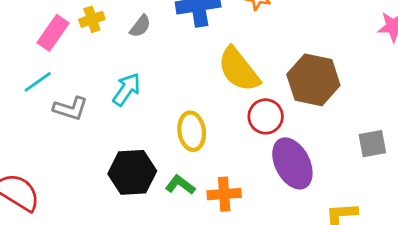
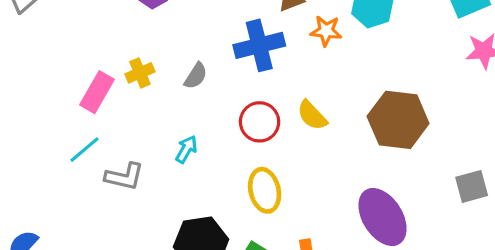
yellow semicircle: (239, 69) -> (312, 115), size x0.6
cyan arrow: (127, 89) -> (186, 149), size x0.7
red circle: (266, 116) -> (260, 122), moved

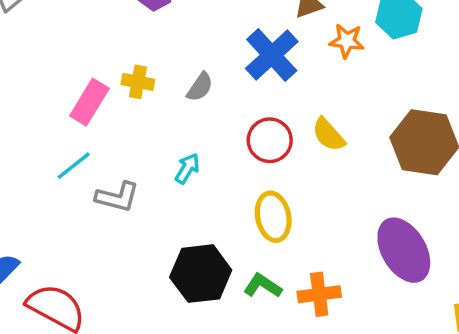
blue cross: (259, 45) -> (272, 55), turned -30
yellow cross: (140, 73) -> (138, 82), turned 32

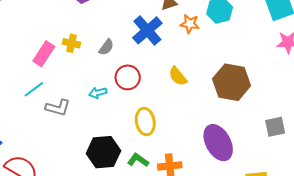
red circle: (270, 140) -> (128, 77), moved
cyan arrow: (187, 168) -> (98, 93), turned -138

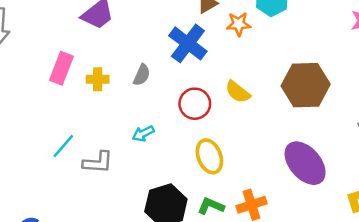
pink rectangle: (44, 54) -> (61, 68), moved
red circle: (128, 77) -> (195, 104), moved

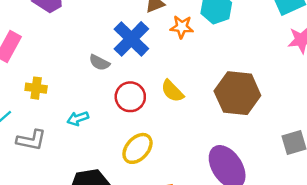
gray semicircle: (142, 75) -> (99, 63), moved, turned 85
yellow cross: (98, 79) -> (36, 88), moved
yellow ellipse: (209, 156) -> (137, 148), turned 56

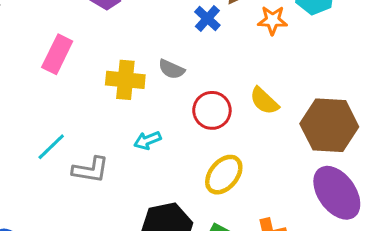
blue cross: (131, 39) -> (207, 19), moved, size x0.6
yellow cross: (36, 88) -> (125, 80), moved, size x1.4
brown hexagon: (237, 93) -> (329, 125), moved

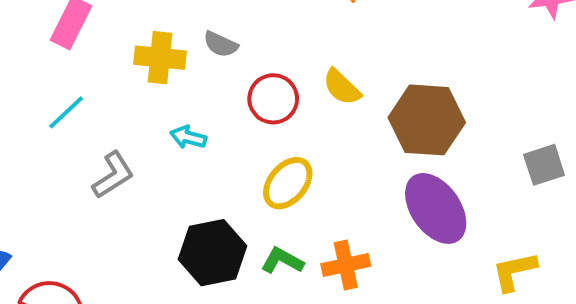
cyan arrow: (147, 140) -> (188, 137), turned 36
cyan line: (51, 147) -> (66, 112), moved
gray L-shape: (91, 170) -> (113, 175), turned -42

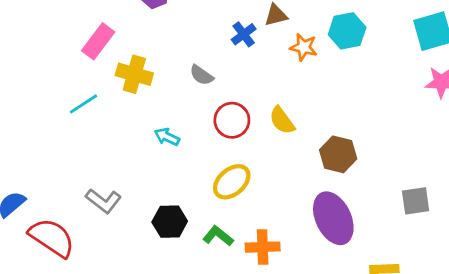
yellow cross: (160, 58) -> (134, 74), moved
brown hexagon: (427, 120) -> (338, 154), size x0.7
gray L-shape: (113, 175) -> (103, 201), moved, turned 60
black hexagon: (212, 253) -> (170, 222), size x0.7

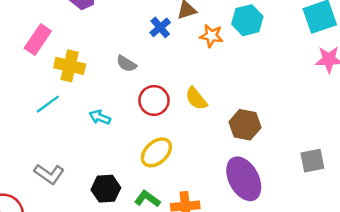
cyan line: (84, 104) -> (48, 104), moved

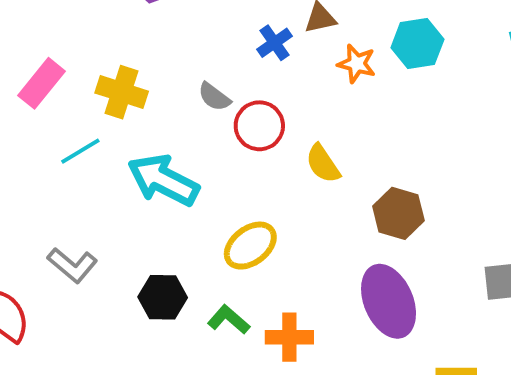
pink rectangle: (38, 40) -> (42, 83), moved
red circle: (154, 100) -> (259, 126), moved
cyan arrow: (100, 117) -> (163, 180), size x2.0

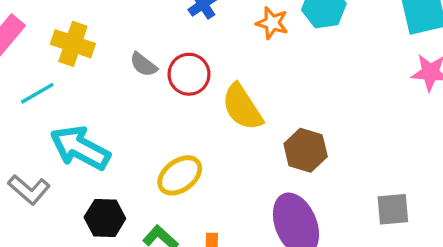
gray semicircle: (214, 97) -> (143, 65), moved
yellow semicircle: (323, 164) -> (242, 107), size x1.4
cyan arrow: (163, 180) -> (80, 148), moved

